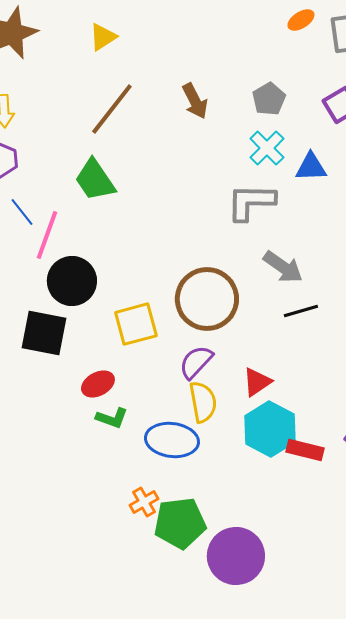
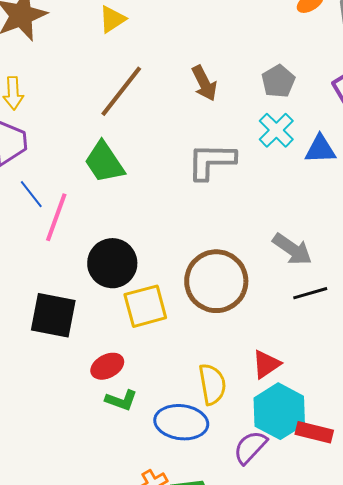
gray L-shape: (251, 202) -> (211, 161), moved
black circle: (72, 281) -> (112, 263), moved
purple semicircle: (196, 362) -> (250, 447), moved

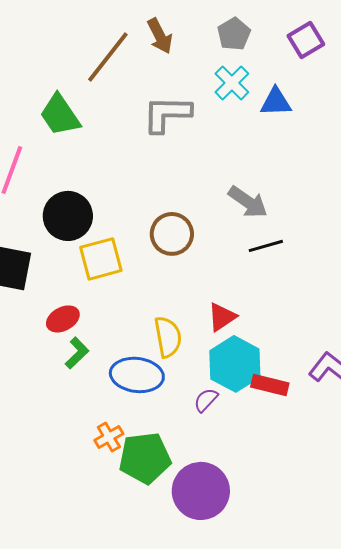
brown line: (121, 91) -> (108, 57), moved
brown circle: (216, 281) -> (172, 234), size x0.7
green L-shape: (121, 400) -> (77, 353), turned -64
purple semicircle: (250, 447) -> (206, 400), size x0.7

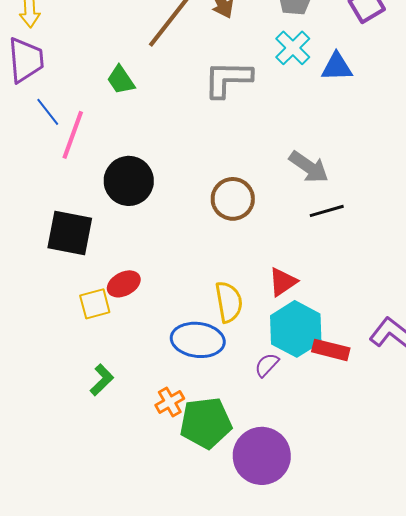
green trapezoid: (60, 115) -> (121, 80), size x0.7
yellow square: (101, 259) -> (95, 304), moved, size x0.7
green L-shape: (77, 353) -> (102, 380), moved

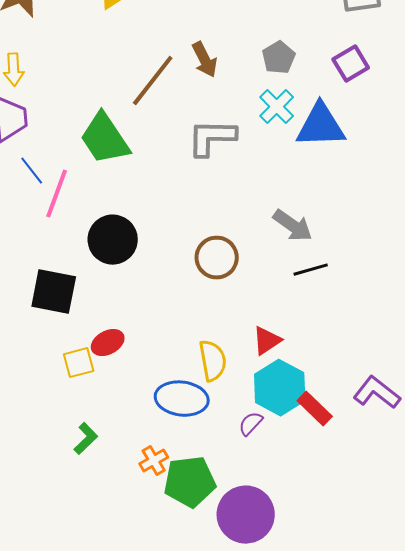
blue triangle: (337, 67) -> (321, 126), size x1.6
green trapezoid: (121, 80) -> (105, 139), size x1.8
red rectangle: (331, 350) -> (315, 409), turned 30

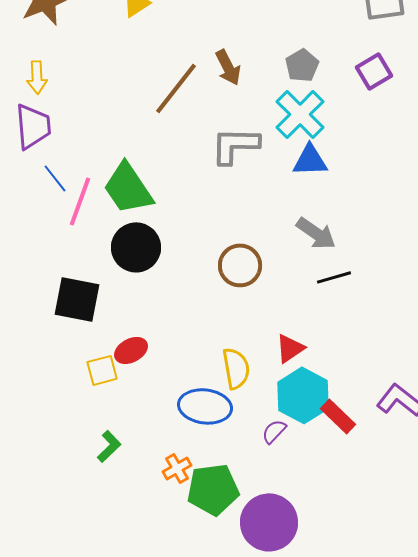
cyan cross: (277, 107) -> (300, 114), size x1.4
blue triangle: (321, 126) -> (310, 160), moved, size x0.7
green trapezoid: (105, 139) -> (128, 188), moved

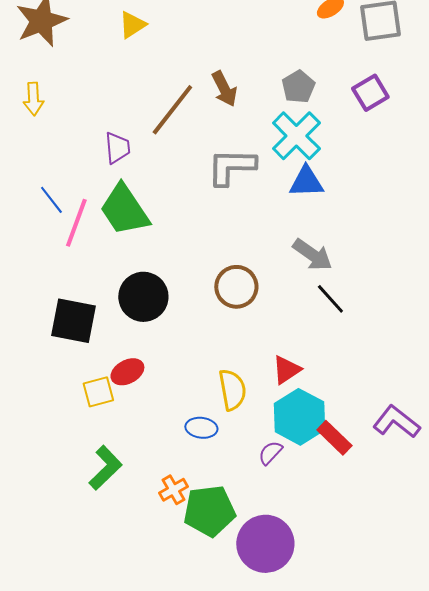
purple trapezoid: (33, 126) -> (117, 148), moved, size x0.7
black circle: (136, 247) -> (143, 297), moved
black line: (334, 277) -> (330, 299), turned 64
blue ellipse: (205, 406) -> (201, 428), size x0.6
green L-shape: (109, 446) -> (105, 468), size x1.4

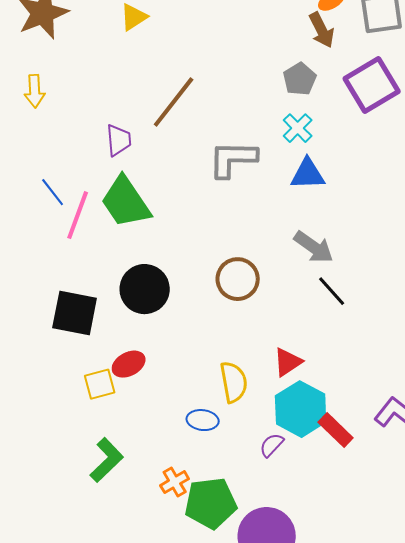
brown arrow: (224, 89) -> (322, 30), moved
purple square: (370, 93) -> (372, 85), size x1.5
cyan cross: (296, 136) -> (298, 128), size x0.6

